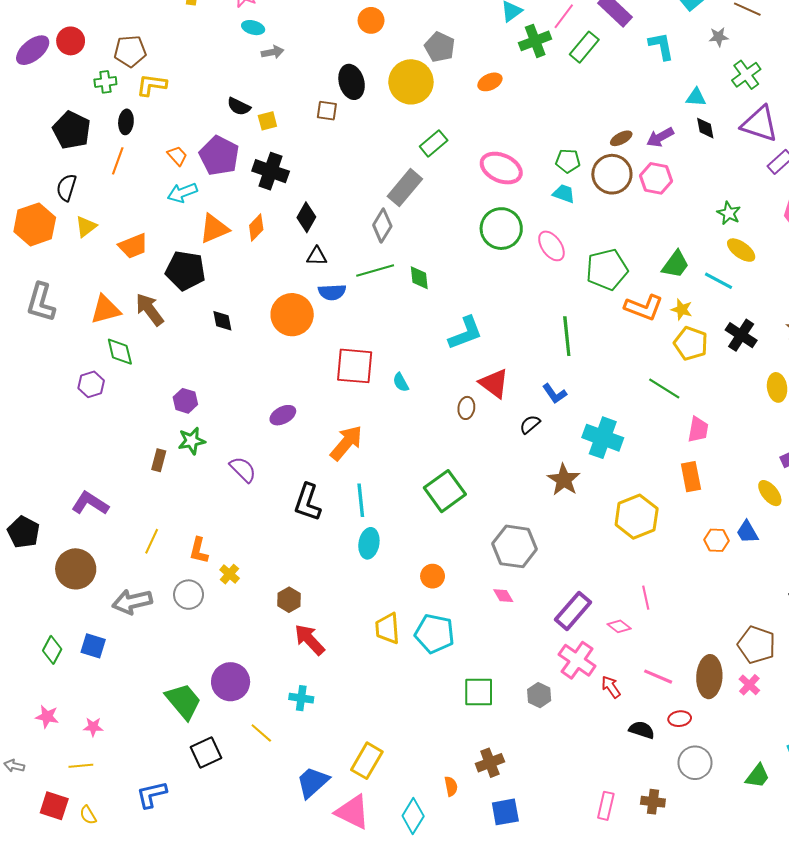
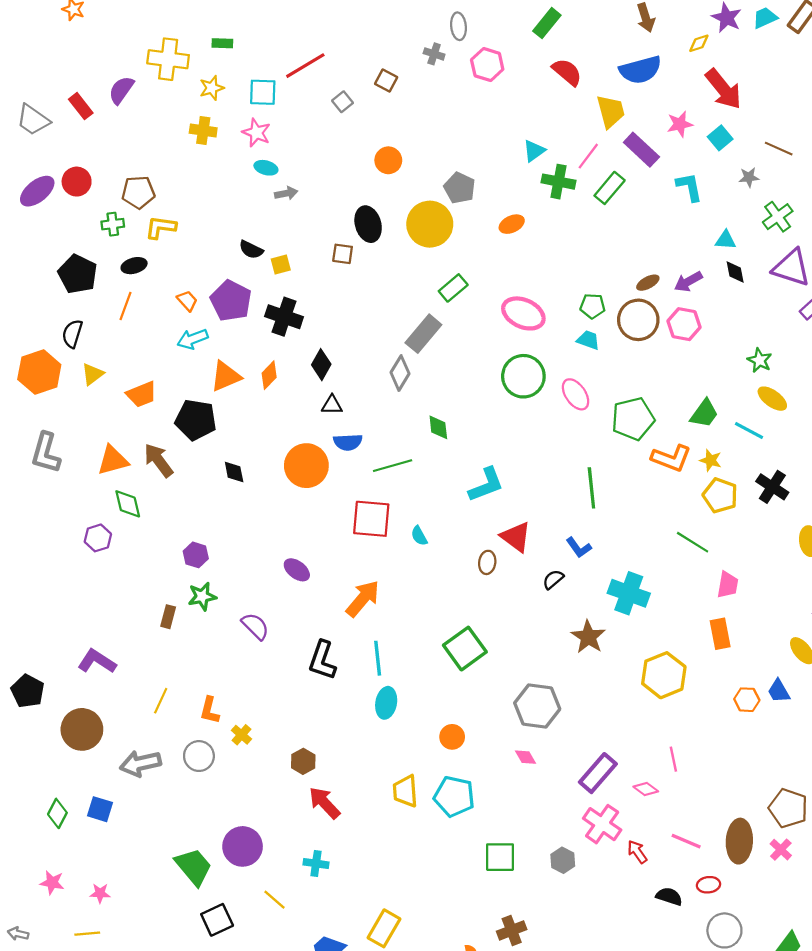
green cross: (535, 41) -> (558, 182), turned 32
black ellipse: (126, 122) -> (134, 266), turned 70
green line: (375, 271) -> (393, 466), moved
purple ellipse: (283, 415) -> (297, 570), turned 65

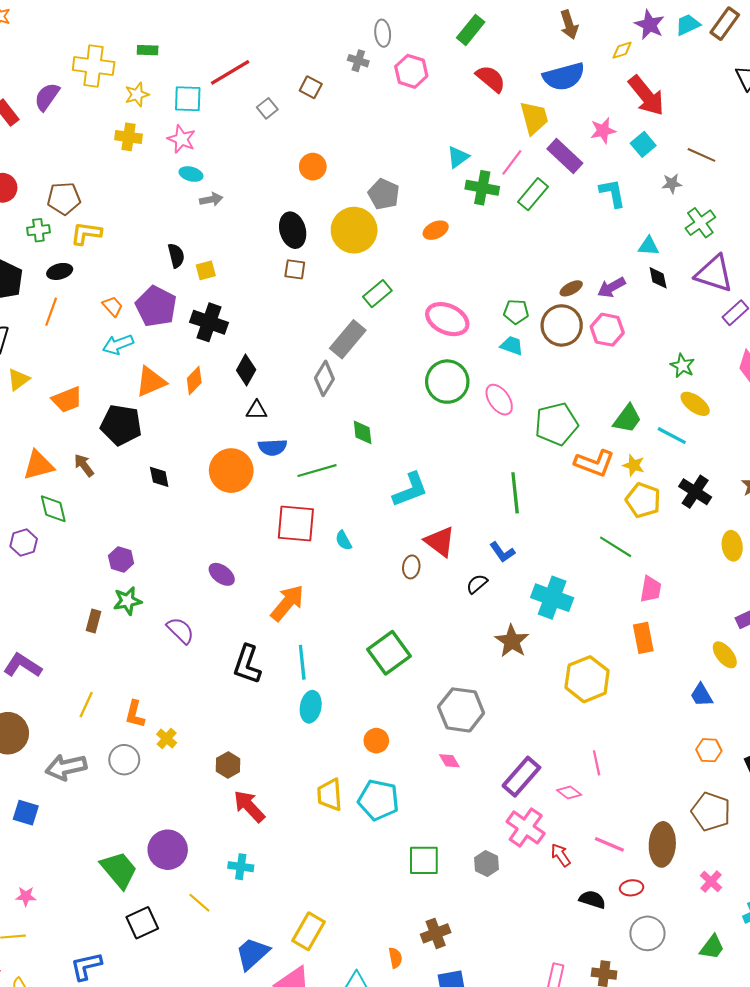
black semicircle: (251, 250) -> (176, 256), turned -130
brown square: (343, 254) -> (295, 269), moved
brown arrow: (159, 460) -> (84, 465), size x0.7
orange hexagon: (747, 700) -> (709, 750), moved
pink cross: (781, 850) -> (711, 881), moved

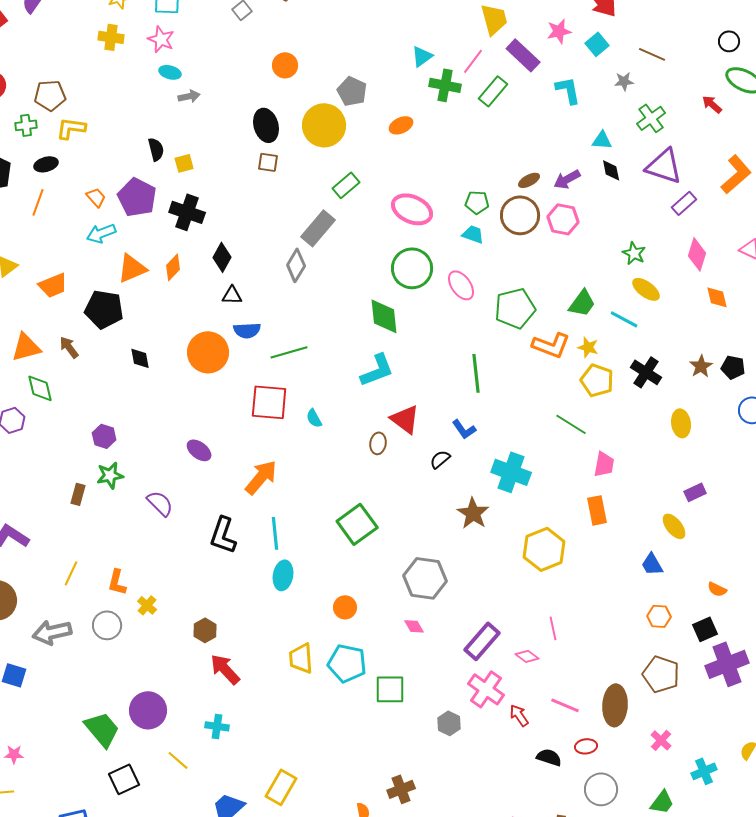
green diamond: (363, 432) -> (384, 316), moved, size x1.5
green square: (424, 860) -> (390, 689), moved

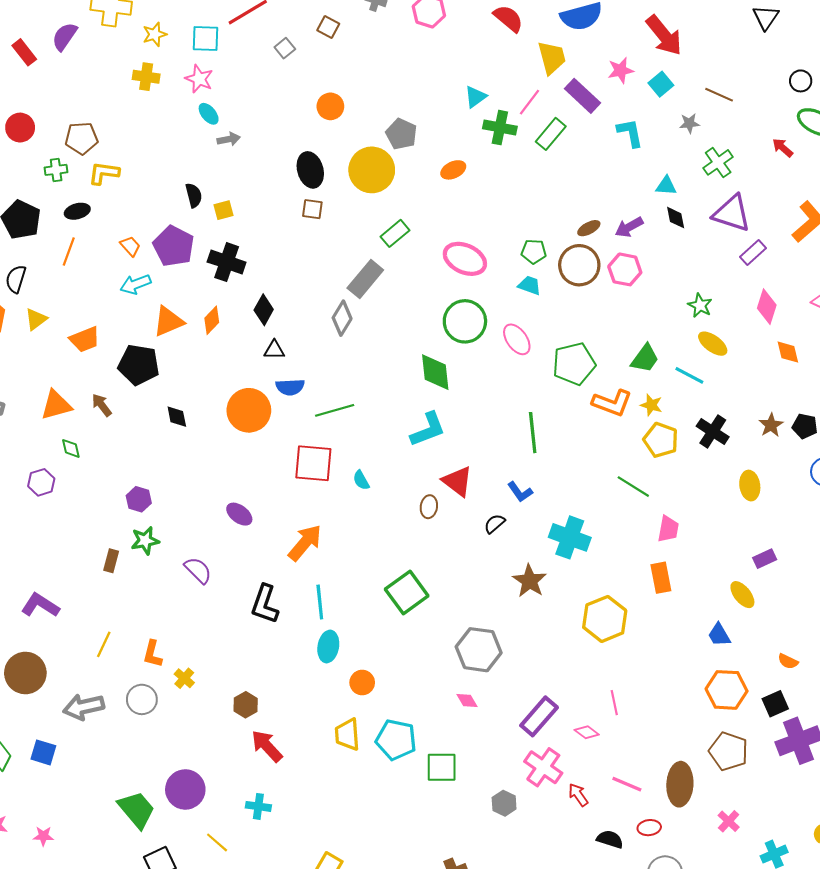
cyan ellipse: (170, 72) -> (209, 114), turned 35
green diamond: (40, 388) -> (71, 448), size x0.7
orange circle: (345, 607) -> (362, 683), moved
orange hexagon: (659, 616) -> (727, 690), size x1.6

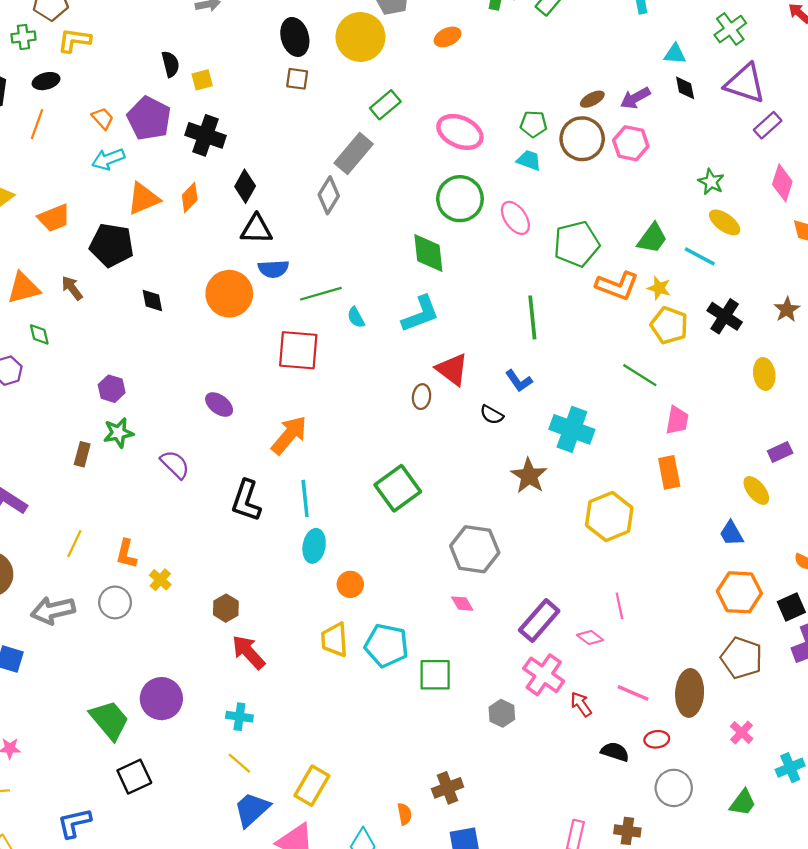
black triangle: (274, 350) -> (256, 229), size x1.4
cyan semicircle: (361, 480) -> (356, 317), moved
black semicircle: (495, 524) -> (492, 415), turned -110
yellow line: (217, 842) -> (239, 763), moved

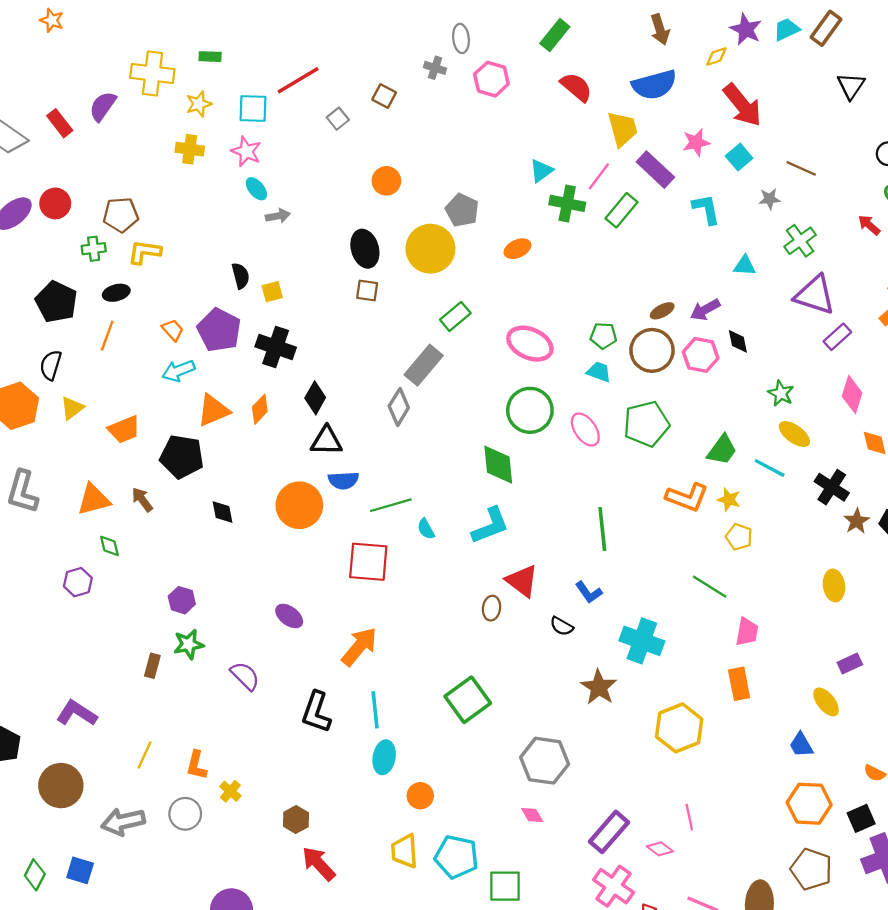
black diamond: (685, 88) -> (738, 341), moved
green pentagon: (576, 244) -> (646, 424), moved
black cross: (725, 316) -> (832, 487), moved
yellow pentagon: (669, 325) -> (739, 537), size x0.7

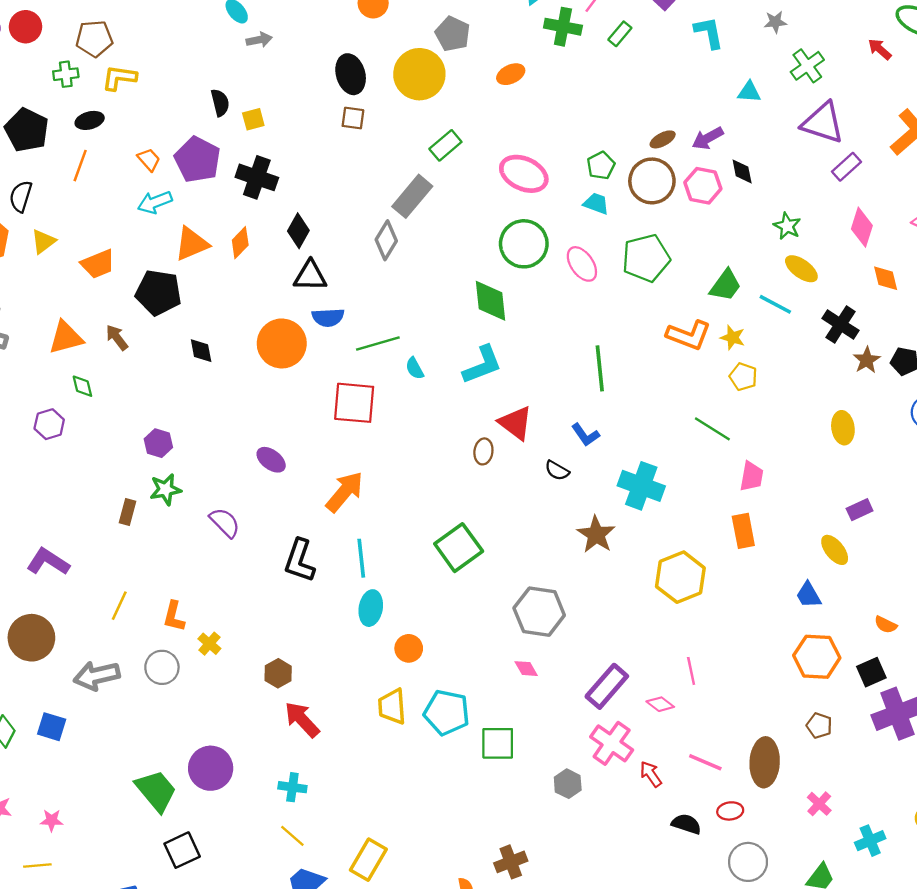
green rectangle: (621, 210) -> (620, 34), size x0.7
green pentagon: (603, 336) -> (601, 166), turned -30
brown pentagon: (811, 869) -> (819, 725), size x0.6

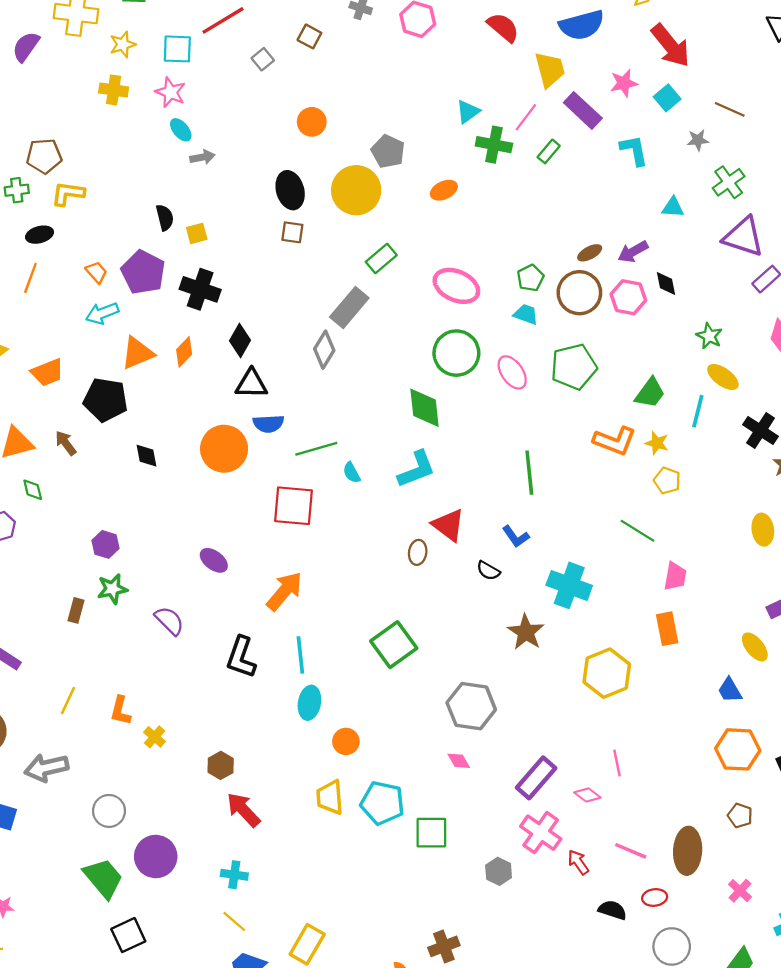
cyan line: (775, 304) -> (698, 411), turned 76
gray circle: (162, 667) -> (109, 811), moved

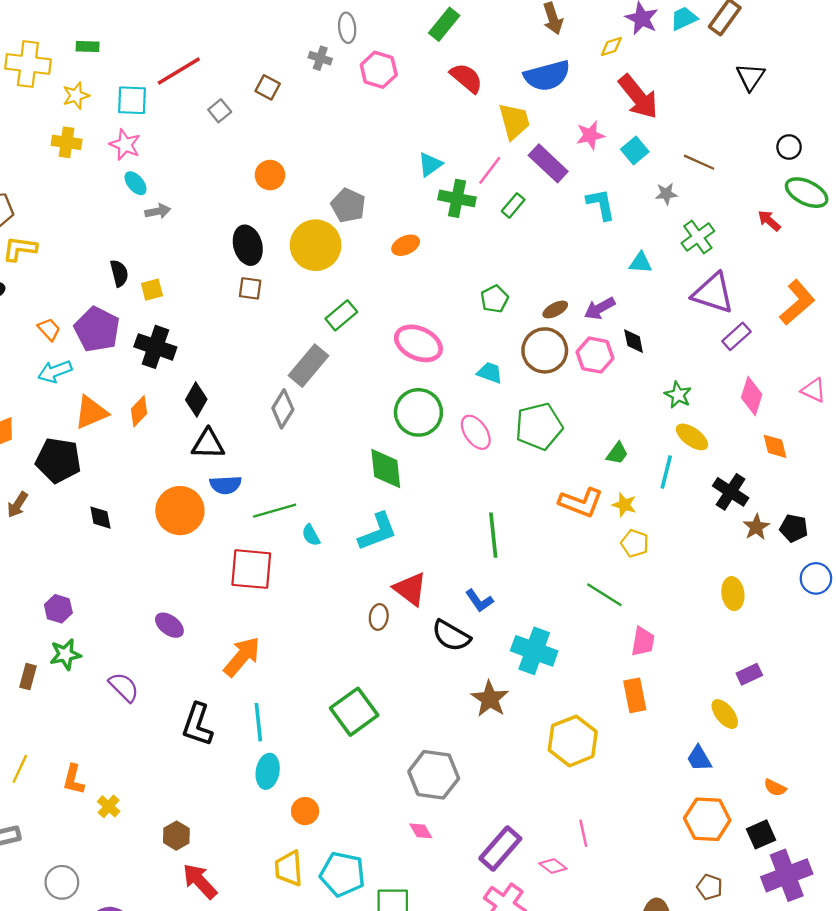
green pentagon: (530, 278) -> (494, 299), moved
green trapezoid: (650, 393) -> (617, 453), size x0.7
brown arrow: (66, 443) -> (17, 505), turned -110
black semicircle: (488, 571) -> (451, 636), size x1.6

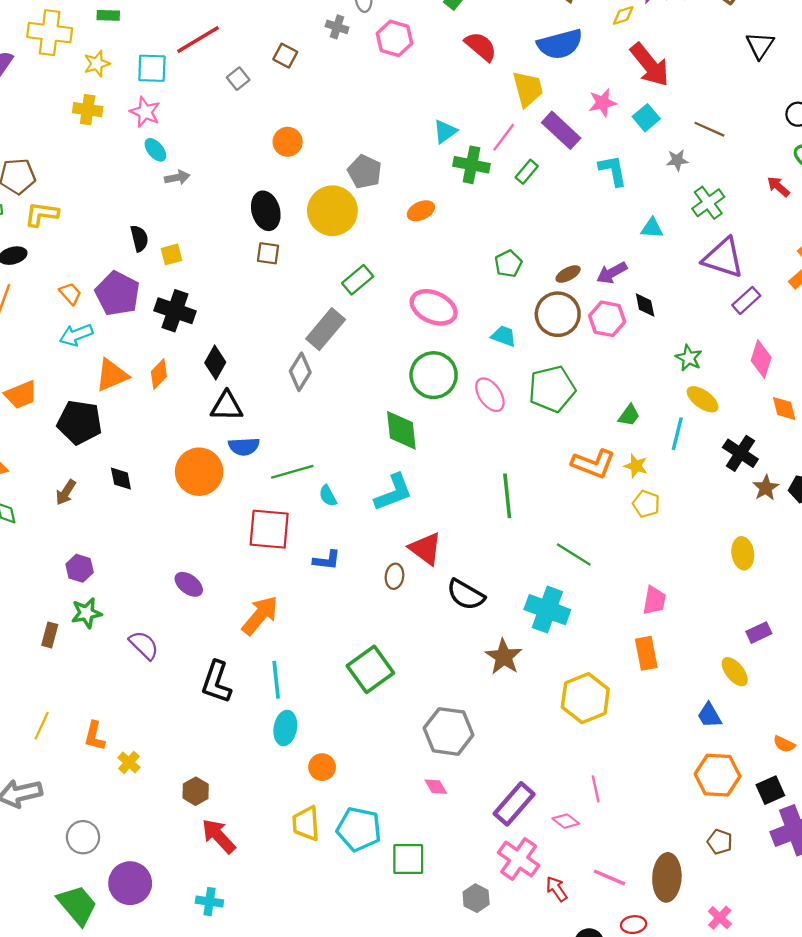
brown arrow: (17, 505) -> (66, 492), moved
green line: (604, 595) -> (574, 554), moved
blue L-shape: (479, 601) -> (327, 560), moved, turned -48

